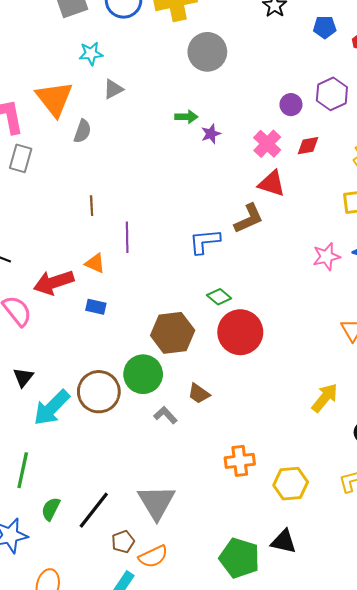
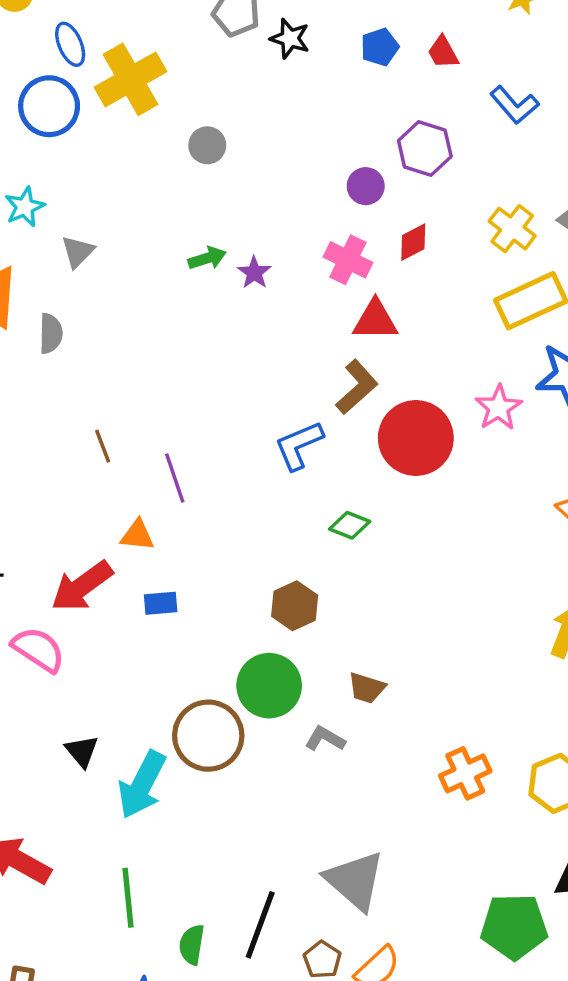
gray circle: (207, 52) -> (207, 145), size x0.6
red circle: (240, 332) -> (416, 438), moved
brown hexagon: (173, 333) -> (295, 606), size x0.7

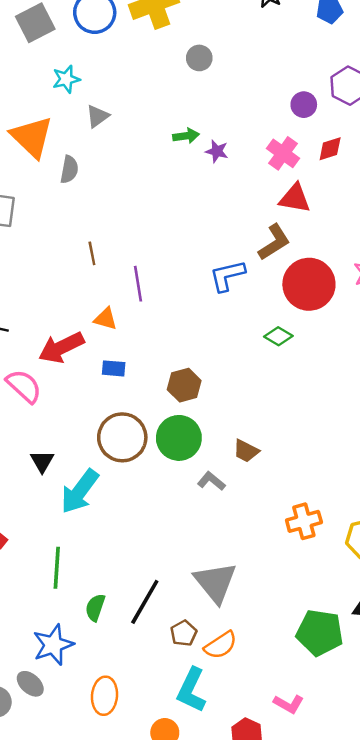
purple star: (254, 273) -> (217, 151), turned -30
green diamond: (350, 525) -> (278, 336), moved
brown hexagon: (295, 606) -> (184, 385), moved
brown circle: (208, 736) -> (122, 437), moved

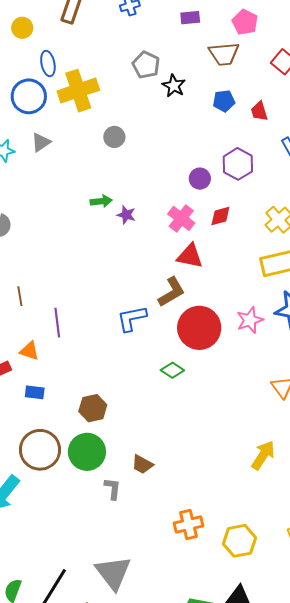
gray triangle: (97, 116) -> (41, 142), moved
gray L-shape: (211, 481) -> (113, 489), turned 55

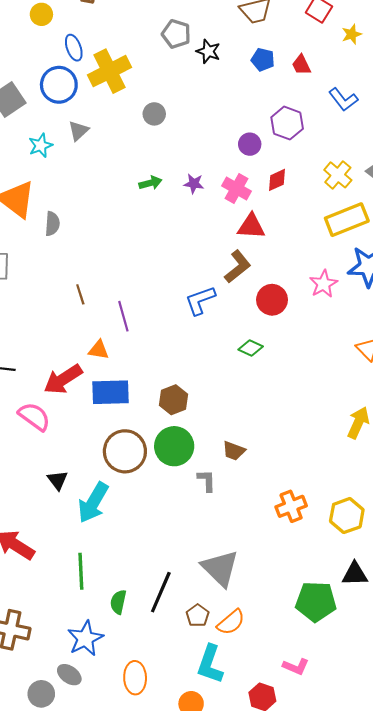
blue pentagon: (224, 101) -> (263, 60), turned 30
purple star: (126, 215) -> (194, 184), moved
red circle: (199, 328) -> (272, 300), size x0.7
blue rectangle: (35, 392) -> (111, 392), size x1.8

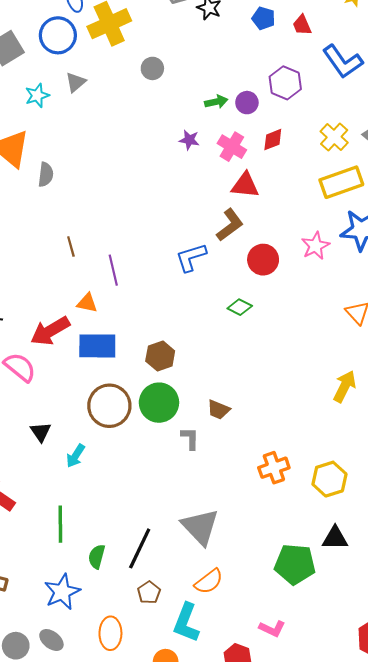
blue L-shape: (343, 99) -> (343, 62), size x1.4
green arrow: (150, 183) -> (216, 102), moved
cyan arrow: (93, 503) -> (75, 456), size x0.6
brown pentagon: (198, 615) -> (149, 592), moved
gray ellipse: (69, 675) -> (51, 640), moved

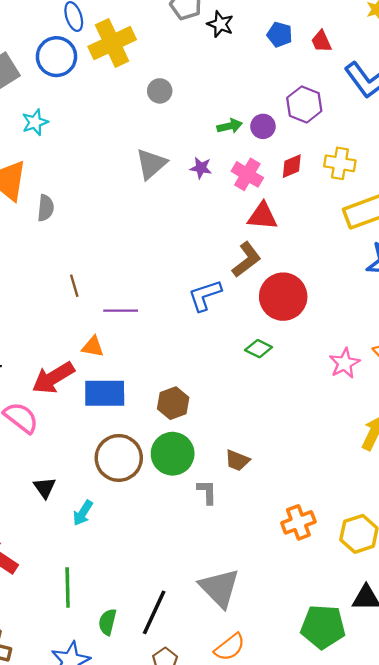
gray triangle: (76, 82) -> (151, 164), moved, size x1.4
yellow cross: (334, 137) -> (340, 163), moved, turned -32
pink star: (315, 246) -> (345, 363), moved
red circle: (263, 260) -> (283, 297), size x1.4
purple line: (113, 270) -> (121, 311), turned -76

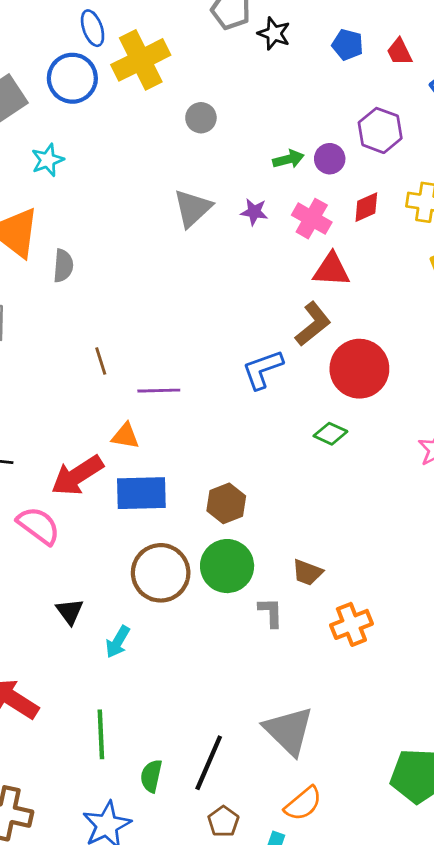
orange cross: (298, 522) -> (351, 624), moved

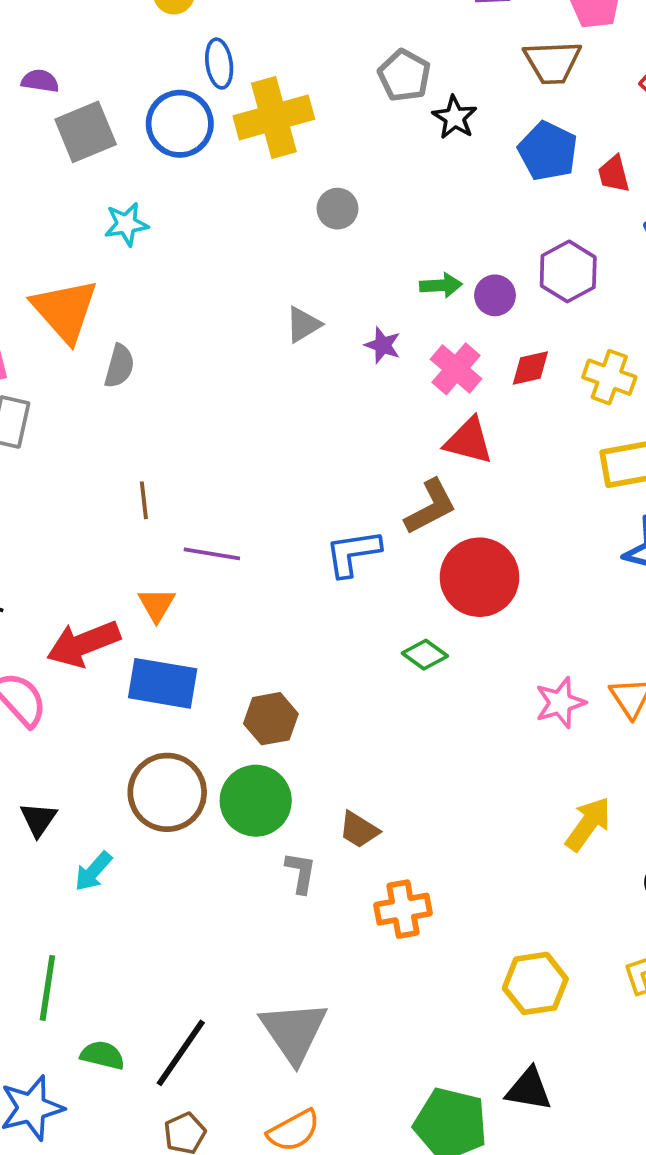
blue pentagon: (348, 45) -> (548, 151), size x1.4
gray triangle: (193, 208) -> (303, 325), size x0.7
orange triangle: (125, 436) -> (157, 605), turned 40
green semicircle: (151, 776) -> (102, 1055), turned 80

